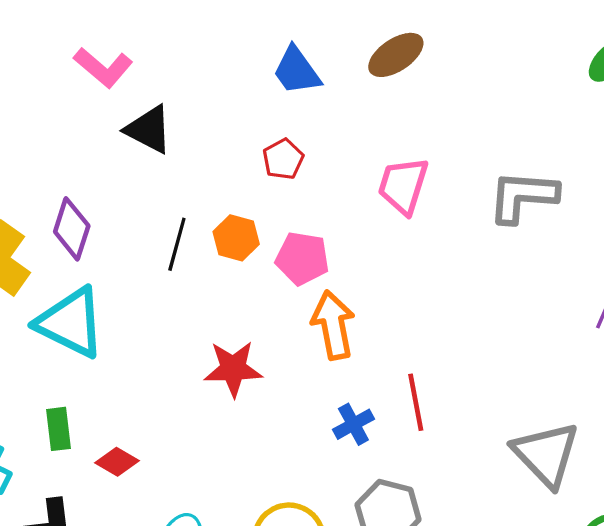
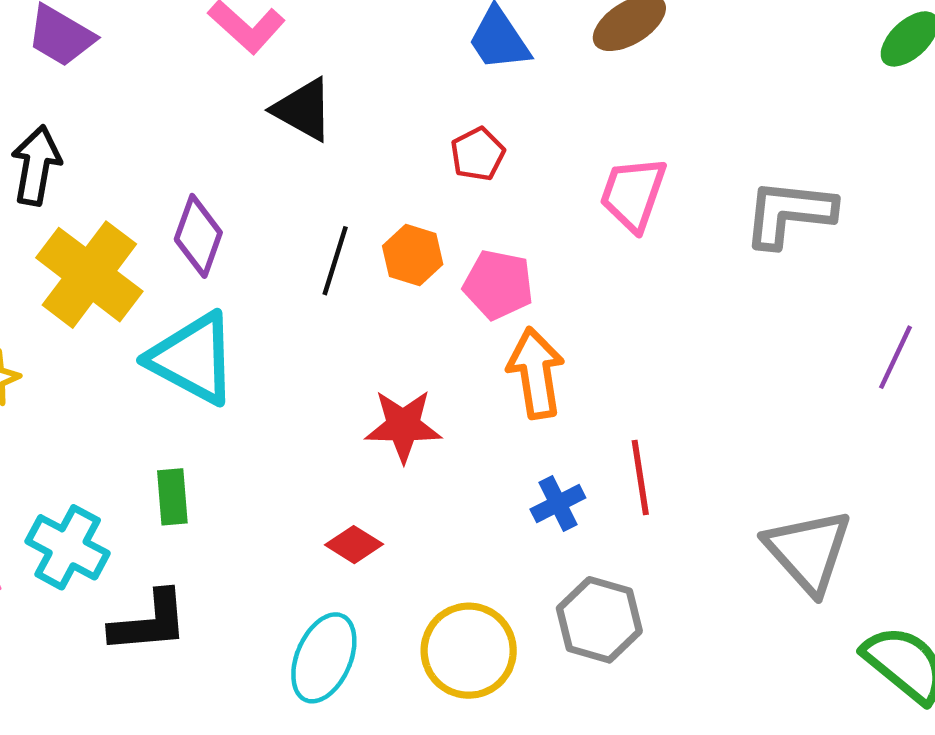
red diamond: (117, 462) -> (354, 545), moved

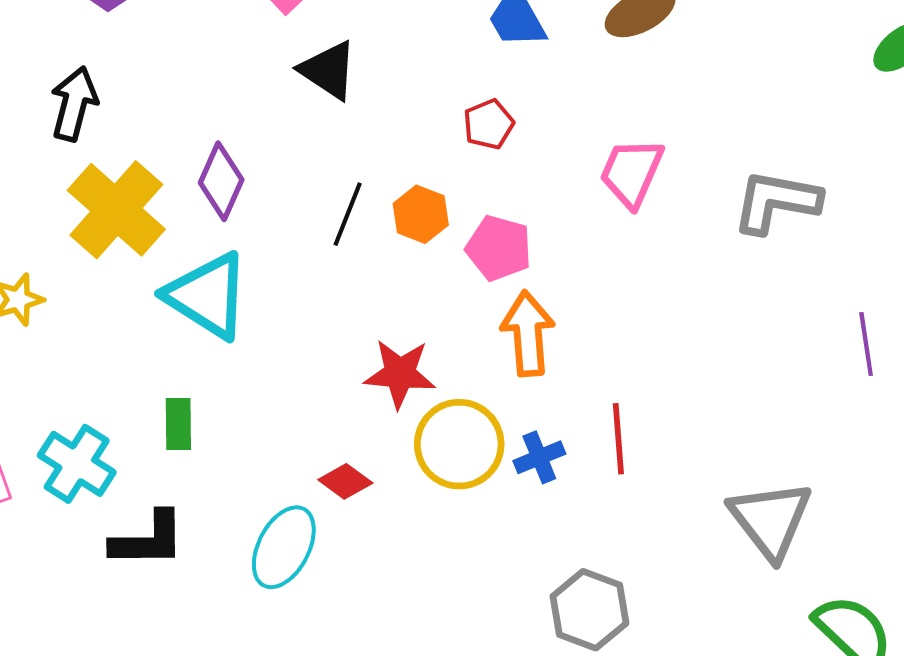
purple line: (896, 357) -> (866, 344), turned -38
gray hexagon: (599, 620) -> (589, 610), moved
yellow circle: (469, 651) -> (459, 444), moved
cyan ellipse: (324, 658) -> (284, 547), moved

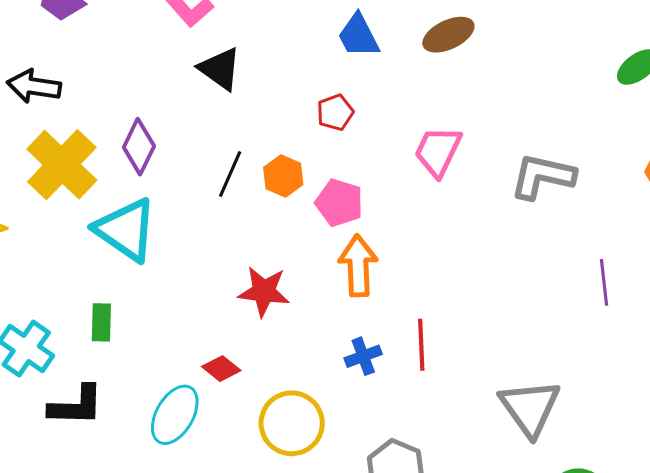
black arrow: (74, 104) -> (34, 86), turned -98
yellow circle: (459, 444) -> (292, 423), moved

